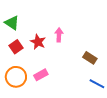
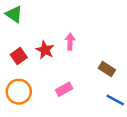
green triangle: (12, 23) -> (14, 14), moved
pink rectangle: (41, 75) -> (64, 89), moved

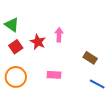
green triangle: (14, 14) -> (12, 25), moved
pink rectangle: (64, 89) -> (54, 75), turned 32

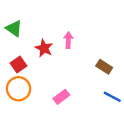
red square: (16, 47) -> (19, 64), moved
pink rectangle: (54, 75) -> (61, 97), moved, turned -40

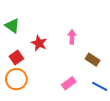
pink arrow: (68, 40) -> (72, 37), moved
pink rectangle: (61, 97) -> (69, 83), moved

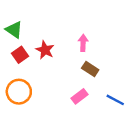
red square: (16, 58) -> (20, 55), moved
brown rectangle: (93, 60) -> (90, 69), moved

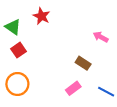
pink arrow: (83, 43) -> (101, 37), moved, turned -64
red star: (45, 50) -> (41, 16), moved

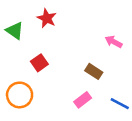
red square: (19, 50) -> (39, 63), moved

